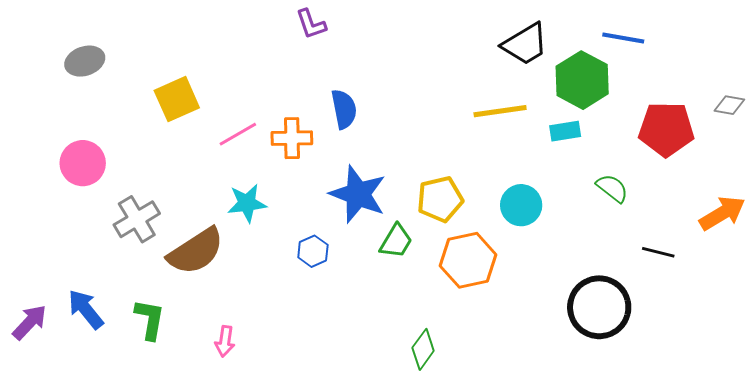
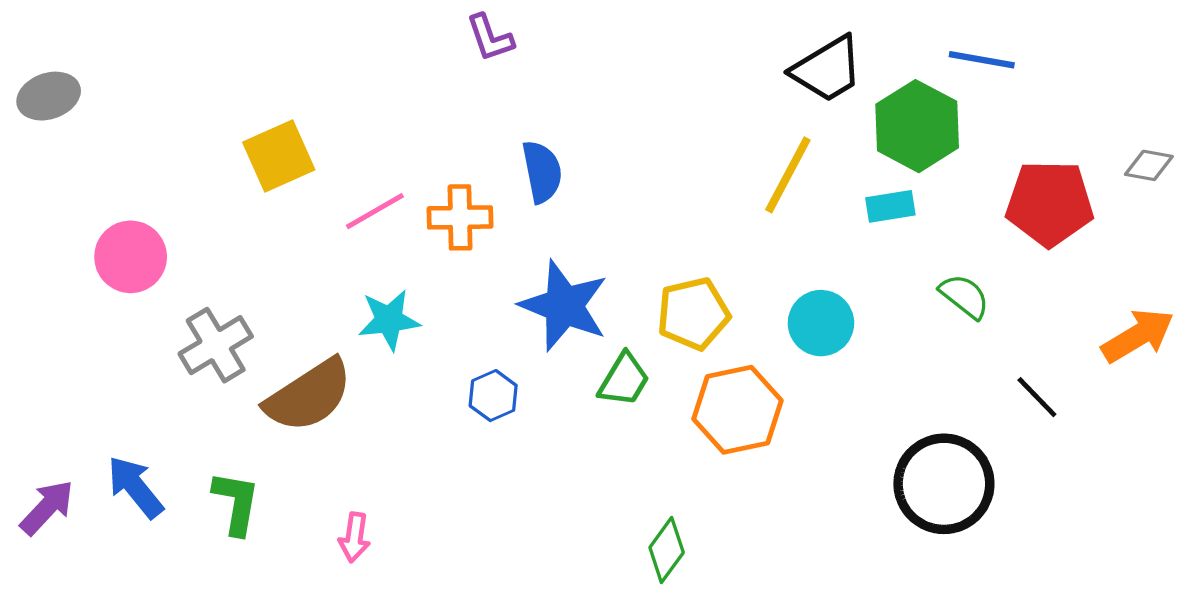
gray ellipse: (85, 61) -> (49, 96), moved
yellow line: (500, 111) -> (788, 175), turned -54
black line: (658, 252) -> (1037, 397), turned 32

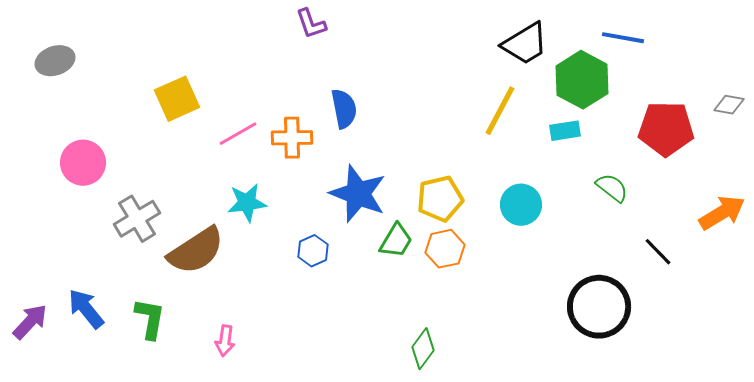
gray ellipse: (49, 96) -> (55, 61), moved
orange hexagon: (737, 410) -> (445, 249), moved, size x0.7

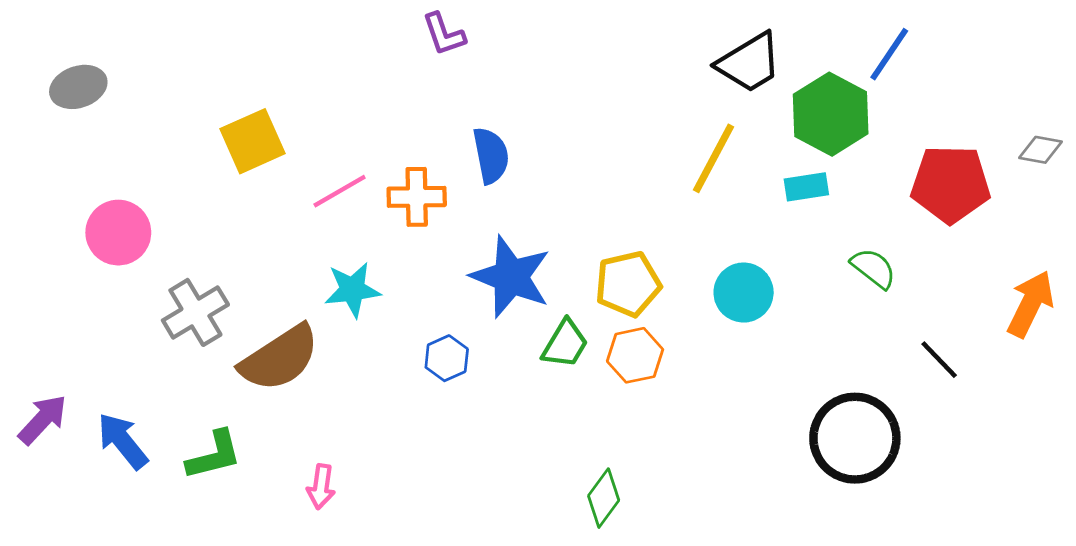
blue line: (623, 38) -> (889, 54), turned -66
orange arrow: (722, 213) -> (1030, 304), turned -33
green L-shape: (150, 319) -> (214, 455), turned 66
purple arrow: (30, 322) -> (43, 420), moved

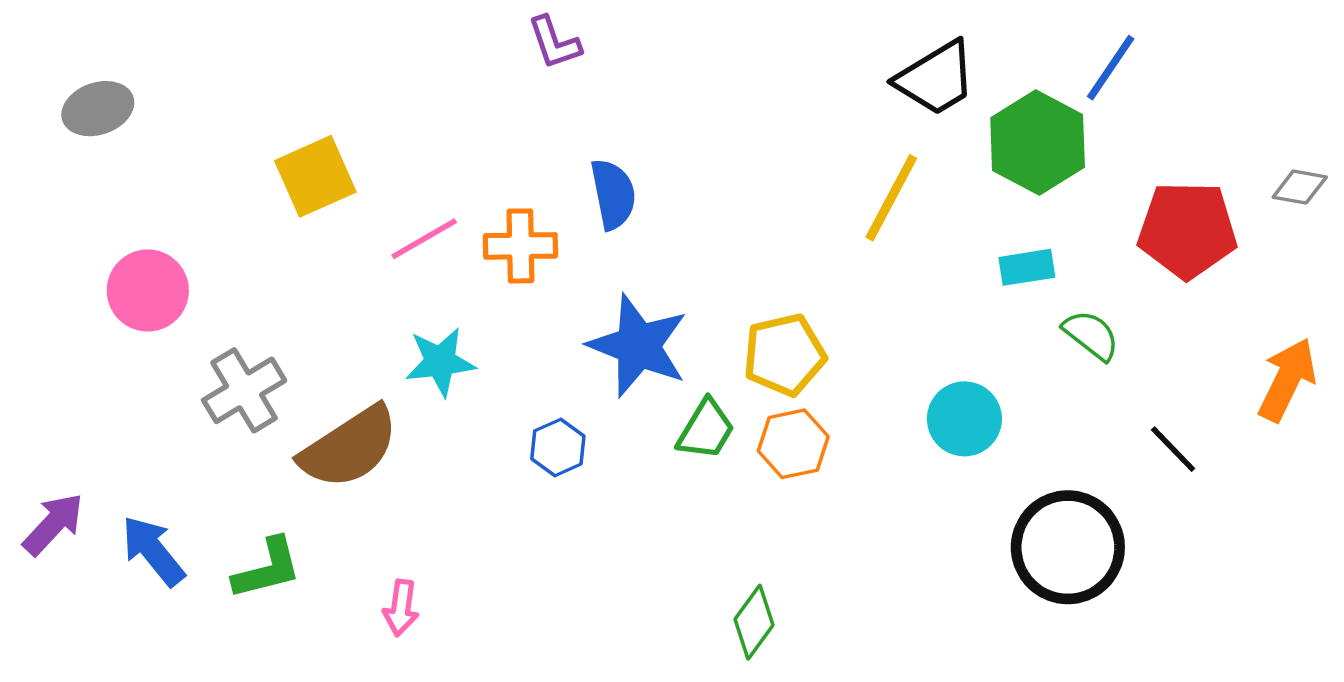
cyan rectangle: (806, 187) -> (1027, 267), moved
cyan circle: (744, 293) -> (964, 419), moved

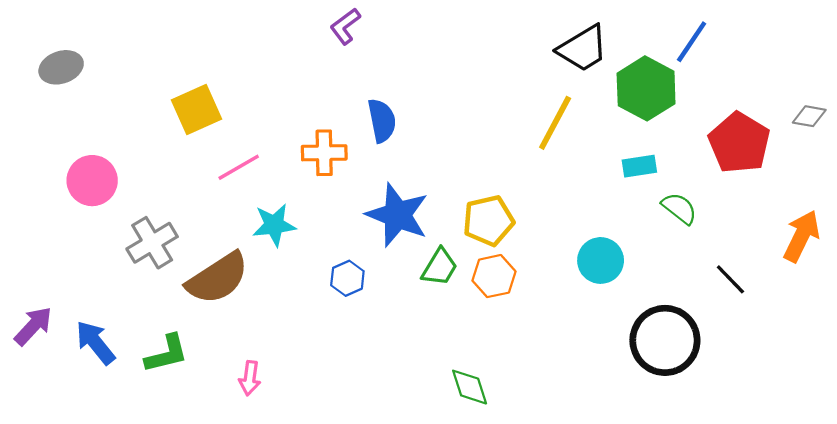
purple L-shape: (554, 43) -> (345, 26), turned 72
red pentagon: (1187, 230) -> (739, 143), turned 30
pink line: (424, 239) -> (239, 167), moved
green diamond: (754, 622) -> (470, 387), turned -54

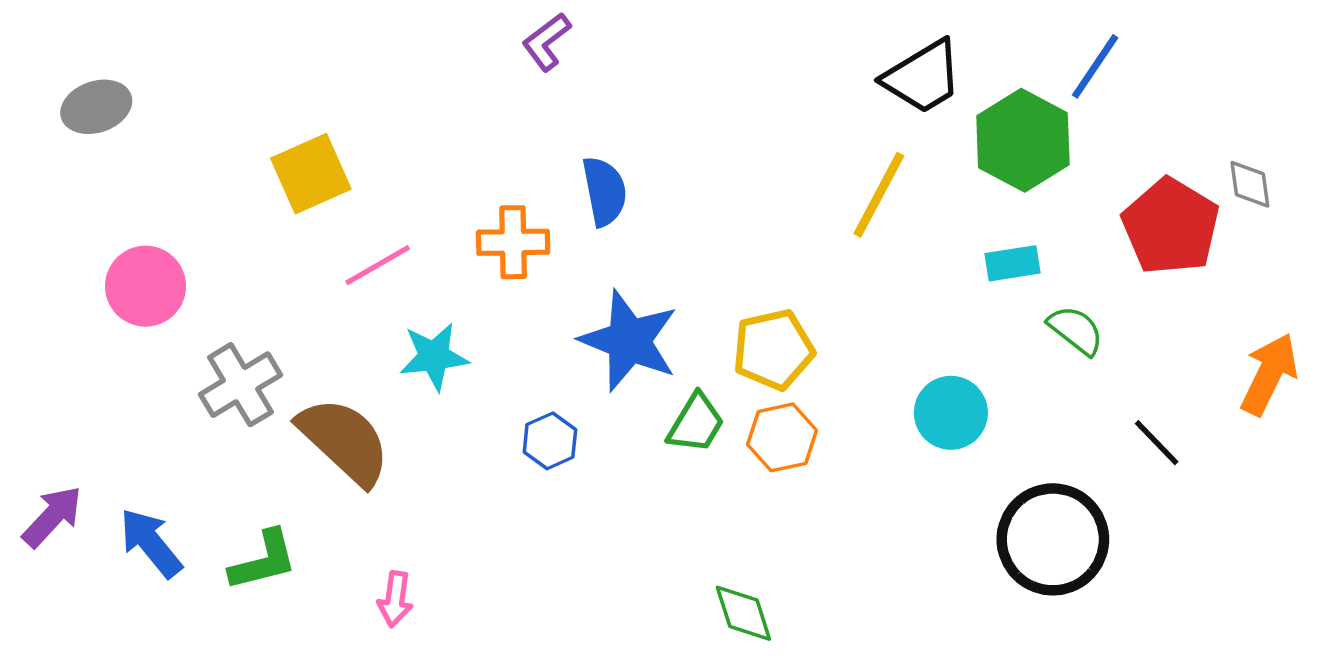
gray diamond: (809, 116) -> (1250, 184), moved, turned 72
brown semicircle: (218, 278) -> (344, 441), turned -104

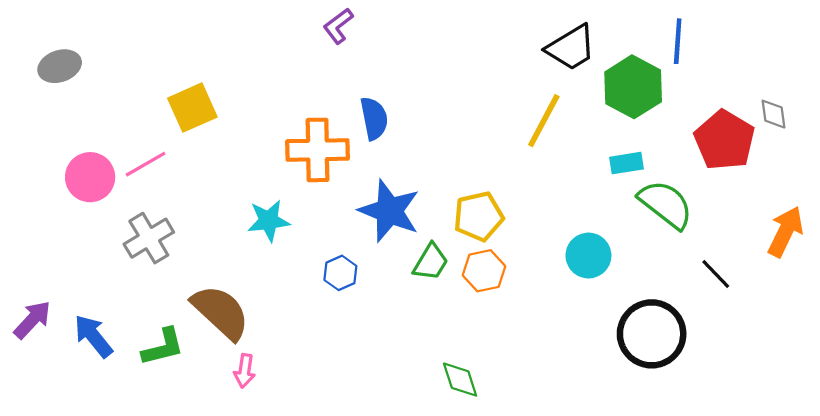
blue line: (1095, 66) -> (678, 41), turned -30
orange cross: (513, 242) -> (318, 150), size x1.4
pink line: (378, 265) -> (146, 164), moved
green semicircle: (1076, 330) -> (666, 204), size x1.6
brown semicircle: (344, 441) -> (221, 312), moved

